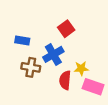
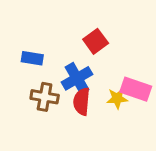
red semicircle: (65, 80) -> (82, 102), moved
pink rectangle: (93, 87) -> (136, 89), moved

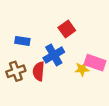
brown cross: (45, 97) -> (16, 71), moved, turned -30
red semicircle: (82, 102) -> (39, 71), moved

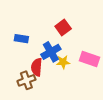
yellow star: (82, 69) -> (63, 62), moved
brown cross: (16, 71) -> (26, 80), moved

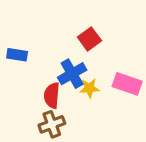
blue rectangle: (21, 39) -> (17, 55), moved
brown cross: (26, 80) -> (52, 124), moved

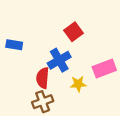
pink rectangle: (127, 84) -> (104, 68), turned -40
yellow star: (89, 88) -> (78, 84), moved

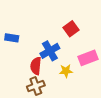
red square: (73, 32) -> (71, 29), moved

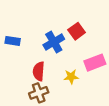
blue cross: (50, 51) -> (54, 42), moved

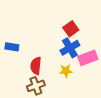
blue rectangle: (13, 41) -> (12, 47), moved
blue cross: (54, 42) -> (70, 48), moved

